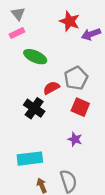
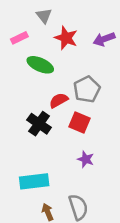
gray triangle: (18, 14) -> (44, 16), moved
red star: (70, 21) -> (66, 38), moved
red square: (80, 107) -> (80, 122), moved

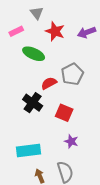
red square: (80, 122) -> (64, 113), moved
purple star: (86, 159) -> (71, 141), moved

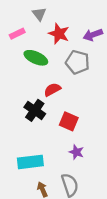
gray pentagon: (72, 74) -> (78, 62), moved, turned -30

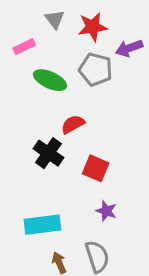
red star: (59, 34) -> (93, 27), moved, turned -30
gray pentagon: (78, 62) -> (96, 69), moved

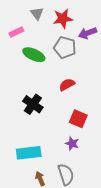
red semicircle: (73, 124) -> (67, 85), moved
red square: (96, 168) -> (78, 119), moved

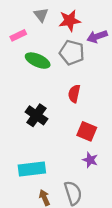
red semicircle: (67, 85) -> (74, 94), turned -49
purple star: (72, 143) -> (90, 160), moved

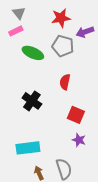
gray triangle: (41, 15) -> (19, 13), moved

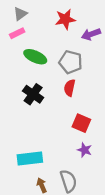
gray triangle: (19, 13) -> (20, 14), turned 32
gray pentagon: (63, 46) -> (71, 62), moved
black cross: (32, 101) -> (33, 94), moved

